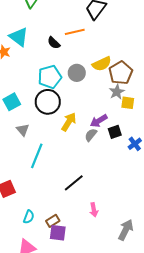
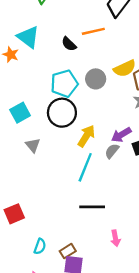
cyan line: (37, 156) -> (85, 167), moved
black line: (74, 183) -> (92, 207), turned 40

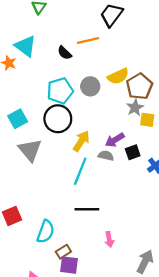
gray triangle: (33, 145) -> (30, 150), size x1.6
gray semicircle: (112, 151) -> (106, 156), turned 64
cyan semicircle: (40, 246) -> (46, 232), moved, size x1.5

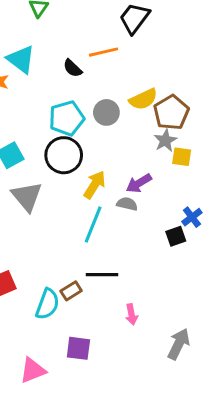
black square: (133, 152) -> (176, 236), moved
brown rectangle: (63, 252) -> (71, 291), moved

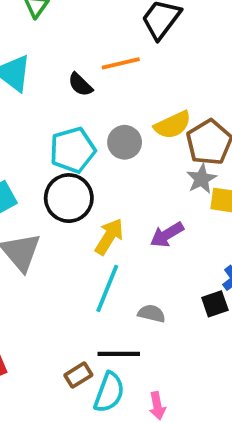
gray semicircle: (127, 204) -> (151, 313), moved
cyan semicircle: (47, 304) -> (109, 392), moved

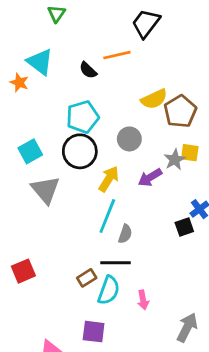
gray circle: (125, 142) -> (129, 139), moved
gray star: (201, 179) -> (175, 160), moved
gray semicircle: (151, 313) -> (125, 234), moved, turned 96

